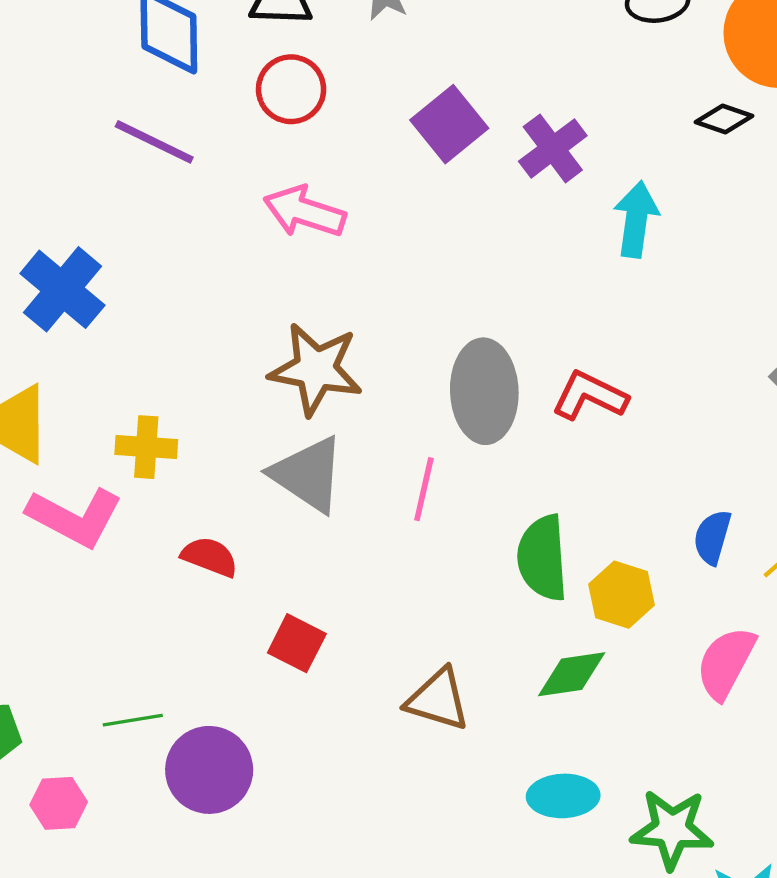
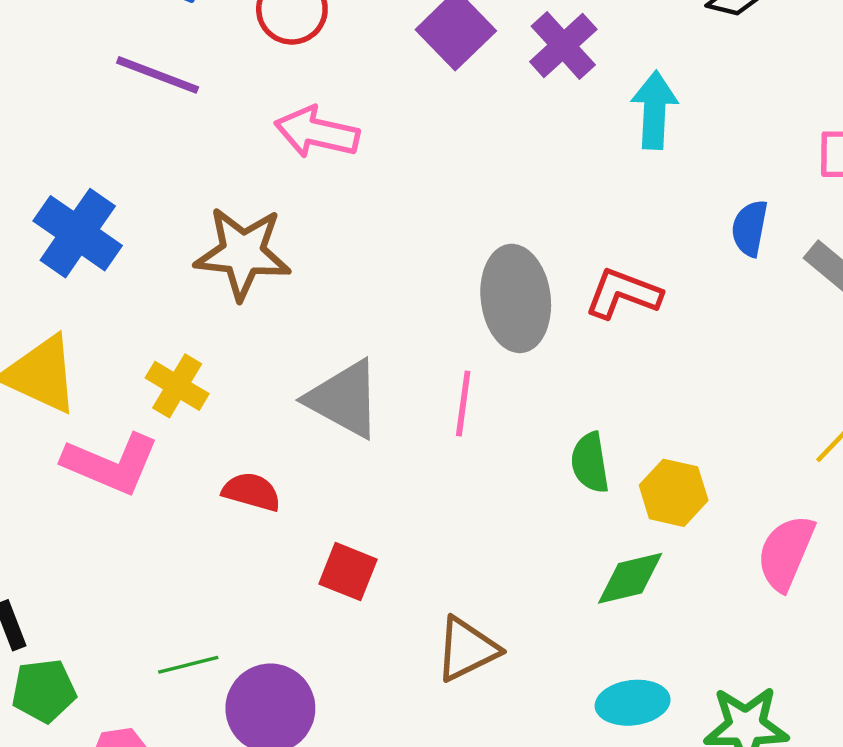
brown star: (316, 369) -> (243, 253), moved
yellow cross: (146, 447) -> (177, 386), turned 32
blue semicircle: (712, 537) -> (750, 228), moved
green semicircle: (542, 558) -> (590, 463), size x0.7
brown triangle: (438, 700) -> (467, 649), moved, turned -38

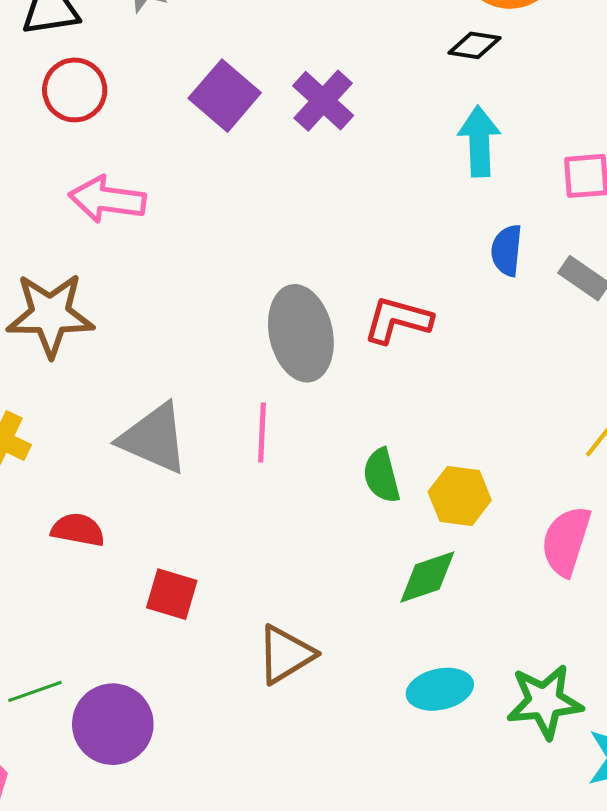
cyan arrow: (654, 110) -> (479, 141), moved

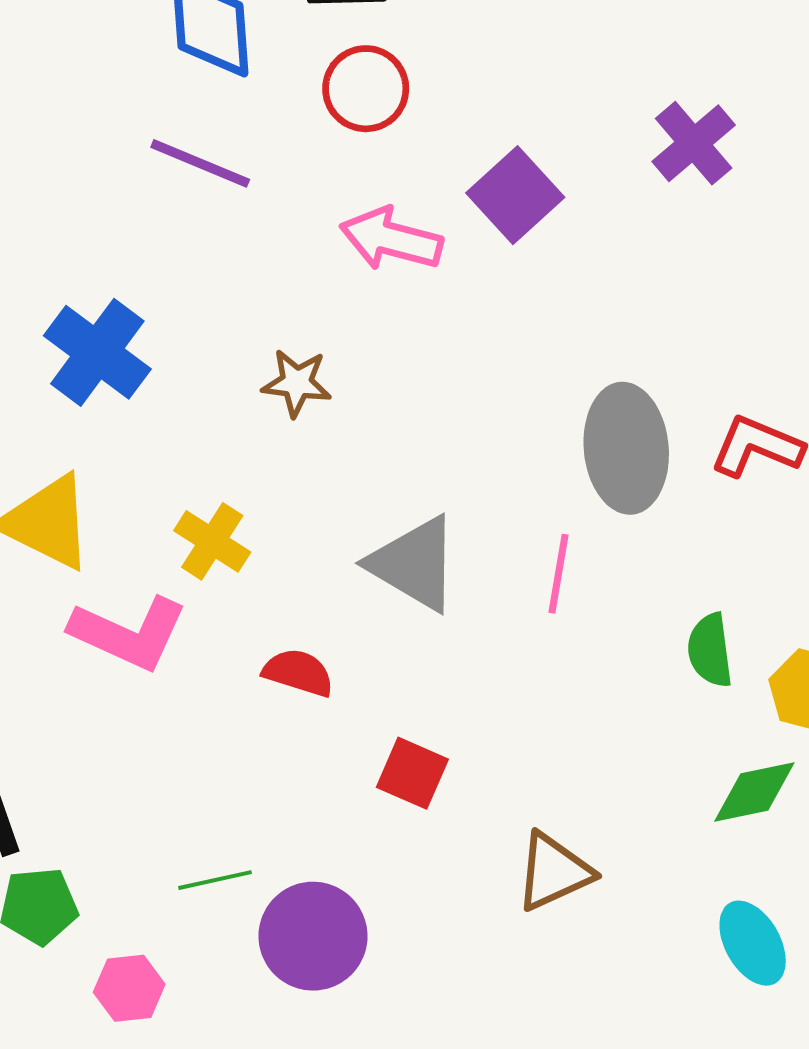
purple square: (225, 96) -> (515, 195), moved
brown star: (50, 315) -> (297, 383), size x0.6
cyan ellipse: (440, 689) -> (753, 943), turned 66

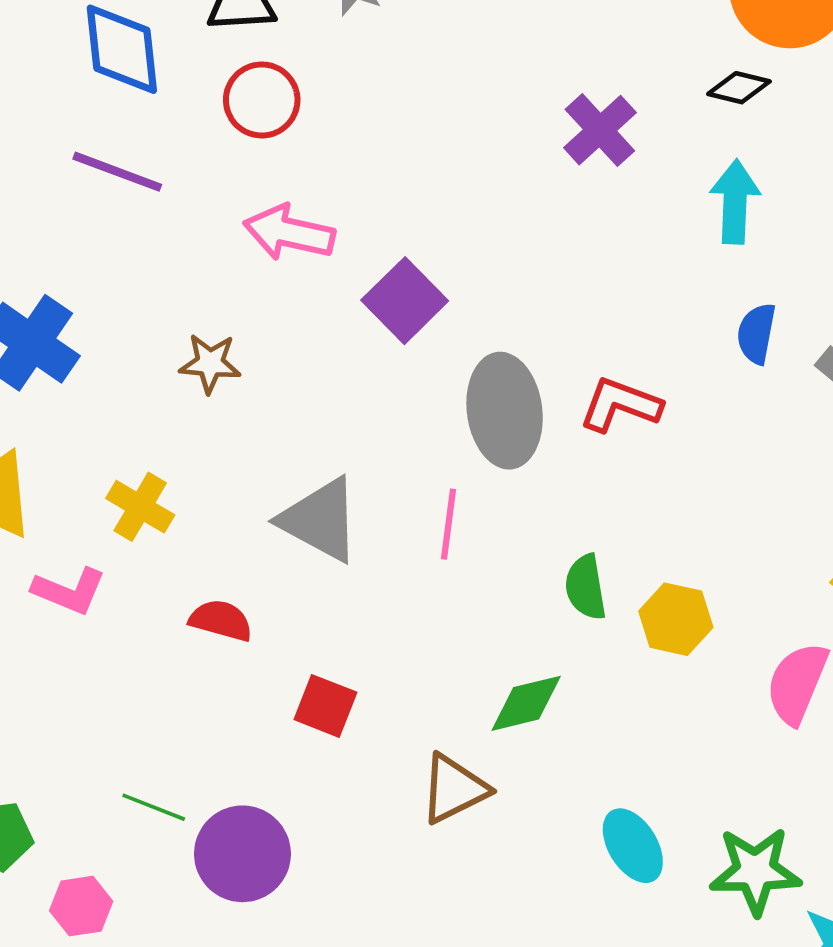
purple cross: (694, 143) -> (600, 130), moved
purple square: (515, 195) -> (405, 301), moved
pink L-shape: (129, 633) -> (69, 591), size x0.7
green diamond: (754, 792) -> (526, 703), moved
green line: (215, 880) -> (154, 807), turned 36

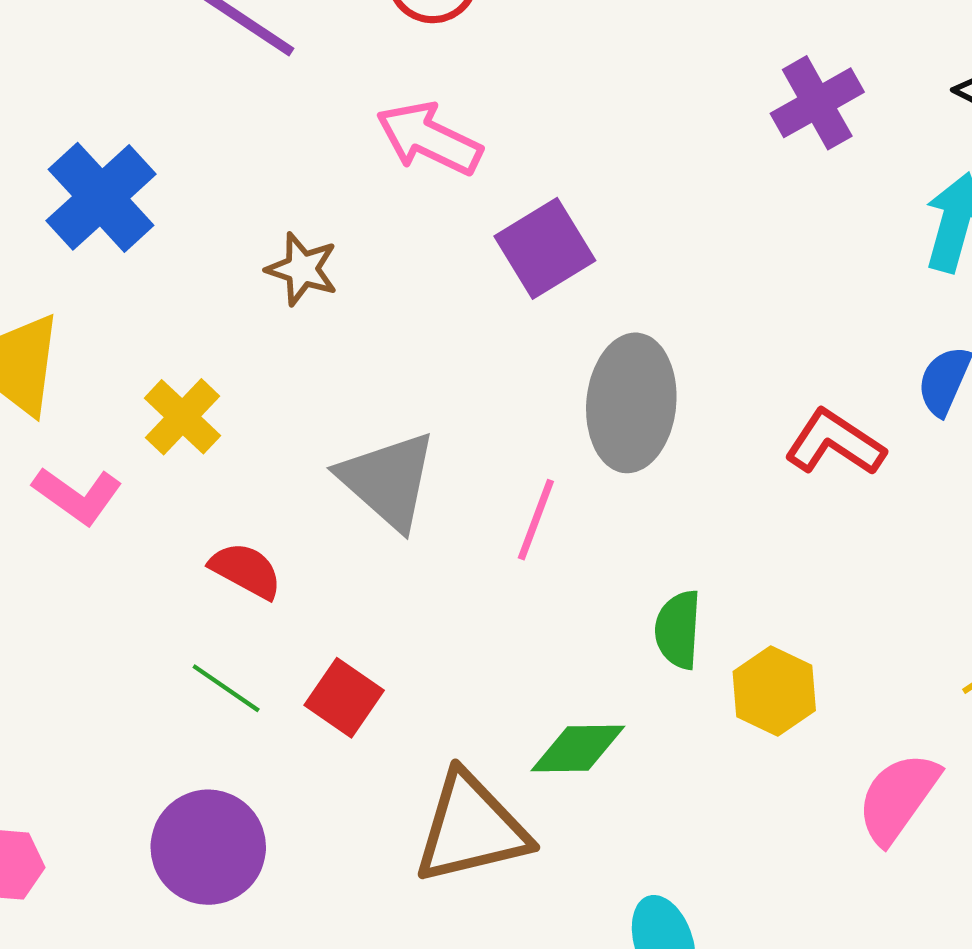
red L-shape: (620, 405) -> (835, 443), moved
brown triangle: (454, 789) -> (471, 828), size x1.4
green line: (154, 807) -> (226, 688), moved

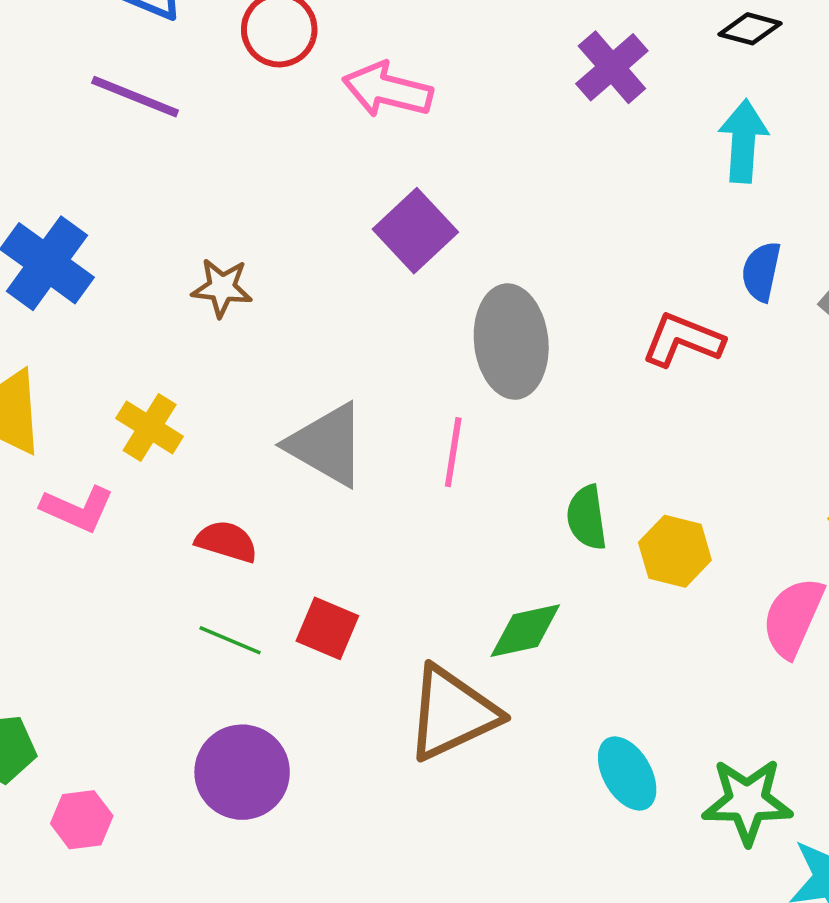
pink arrow: (429, 139) -> (388, 90), moved

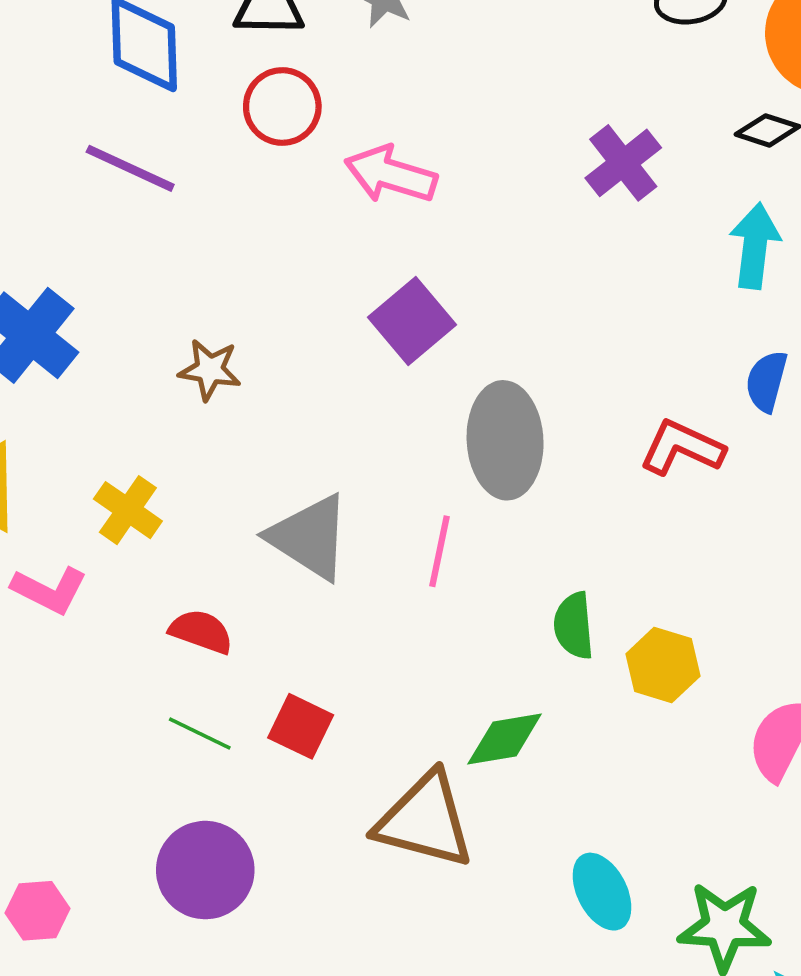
brown triangle: (452, 713) -> (425, 820), turned 37

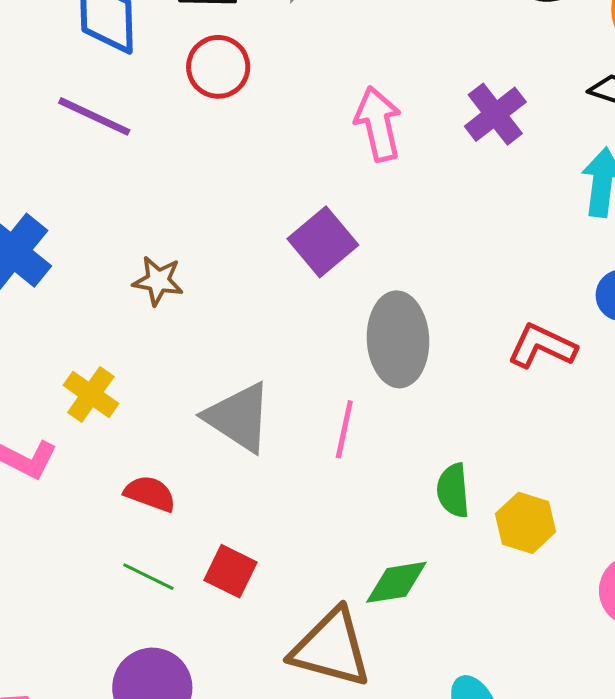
pink arrow: (391, 174) -> (378, 124), moved, turned 60

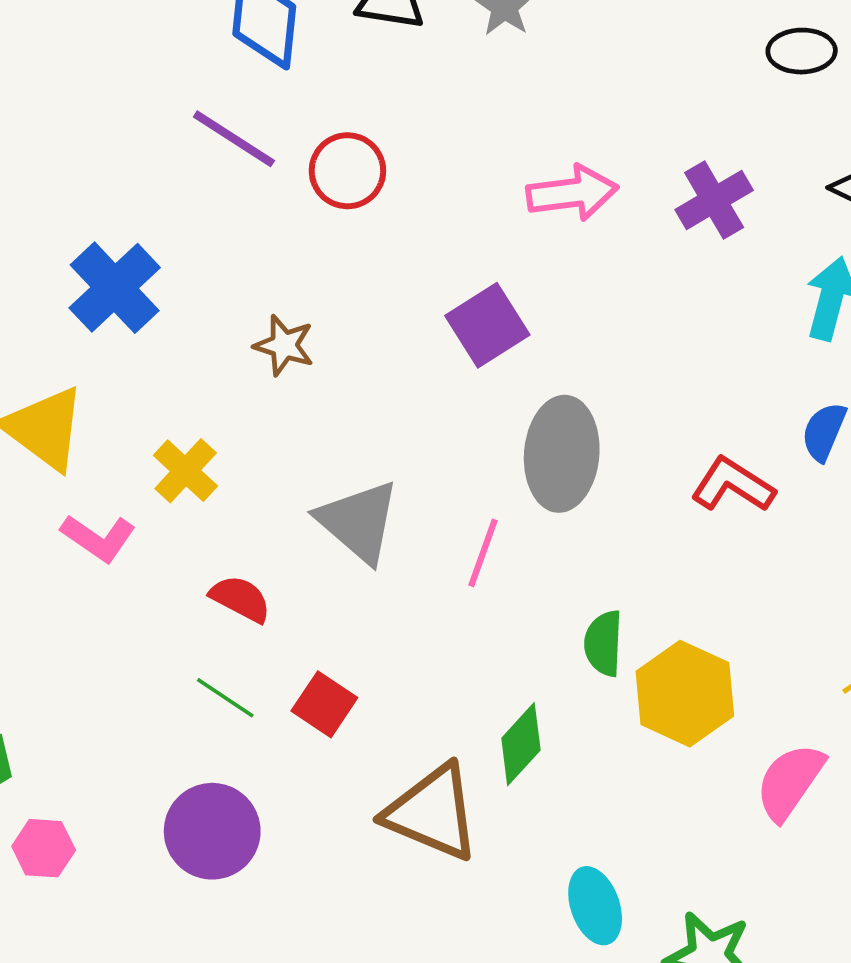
red circle: (218, 67) -> (347, 171), moved
pink arrow: (378, 124) -> (572, 193), turned 88
yellow hexagon: (526, 523) -> (685, 694), size x1.4
green diamond: (396, 582) -> (521, 744), turned -46

